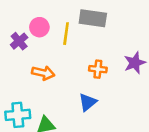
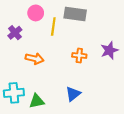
pink circle: (39, 27) -> (36, 13), moved
blue triangle: (88, 102) -> (73, 94), moved

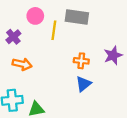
orange arrow: (35, 59) -> (22, 64), moved
blue triangle: (73, 94) -> (83, 84), moved

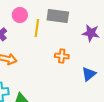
purple star: (113, 55) -> (91, 33), moved, turned 30
blue triangle: (83, 84) -> (89, 74), moved

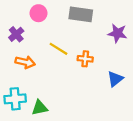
yellow line: (37, 28) -> (58, 49), moved, turned -66

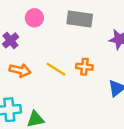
yellow line: (58, 49) -> (56, 69), moved

